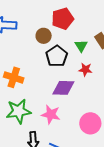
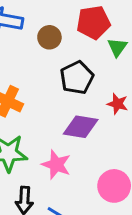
brown circle: (44, 36) -> (49, 37), moved
green triangle: (81, 46) -> (117, 47), moved

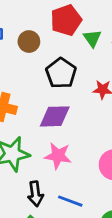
purple diamond: (81, 127) -> (55, 116), moved

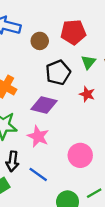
green triangle: (92, 38) -> (88, 62), moved

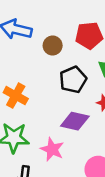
purple diamond: (44, 105) -> (75, 121), moved

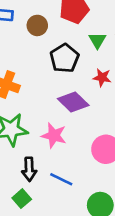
purple diamond: (75, 121) -> (73, 102), turned 40

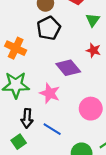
black pentagon: (64, 58) -> (49, 28), moved

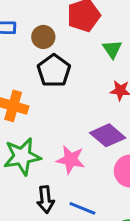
purple diamond: (68, 68) -> (108, 135), moved

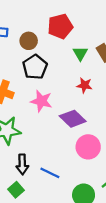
pink star: (71, 160) -> (41, 101), moved

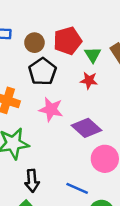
red pentagon: (60, 26) -> (68, 41), moved
red star: (84, 85) -> (89, 80), moved
blue line: (50, 173) -> (77, 188), moved

